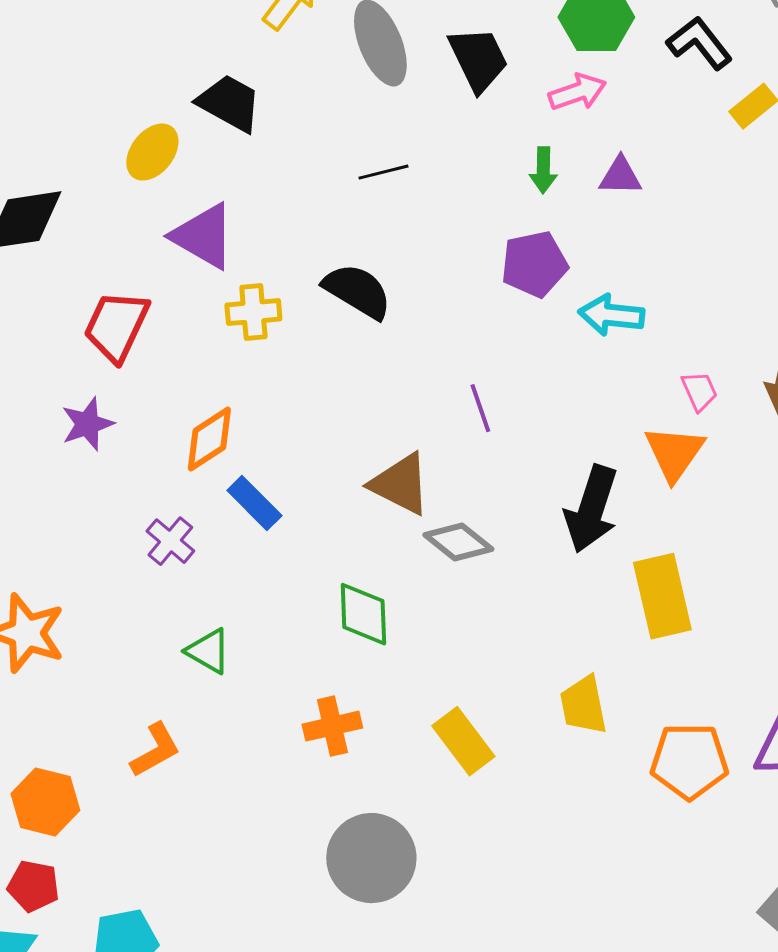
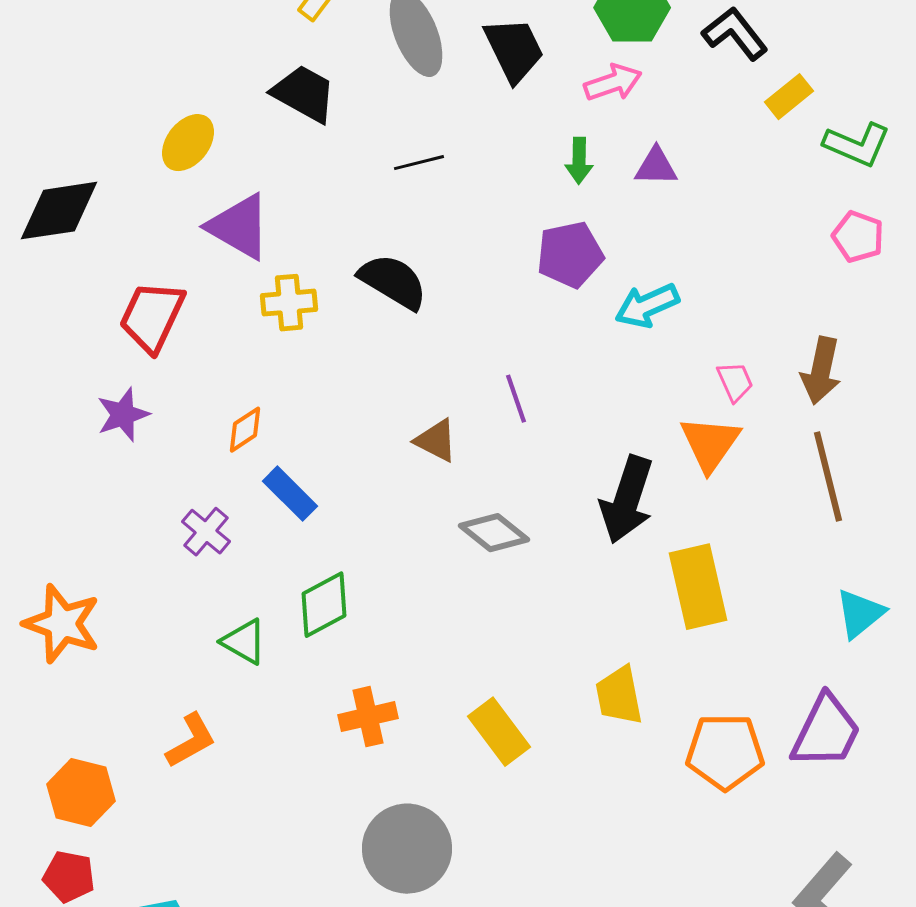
black trapezoid: (229, 103) -> (304, 94), moved
cyan arrow: (611, 315) -> (647, 306), turned -30
orange diamond: (209, 439) -> (245, 430), size x0.7
brown triangle: (400, 484) -> (436, 441), moved, size x0.7
green diamond: (363, 614) -> (324, 605), moved, turned 64

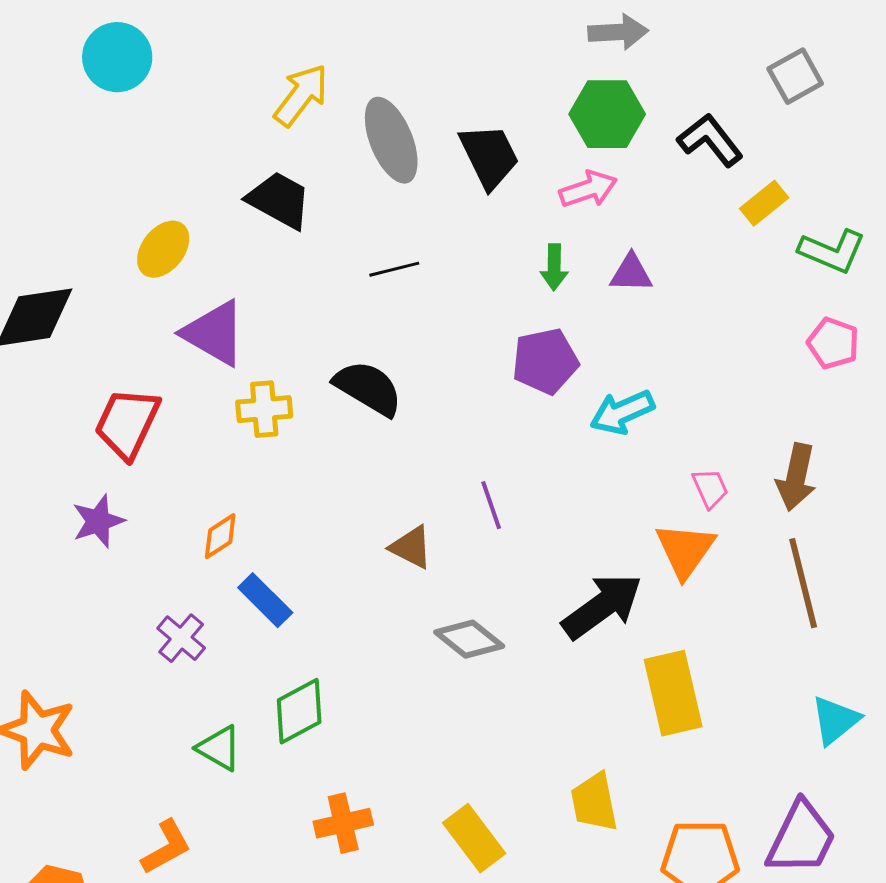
black arrow: (627, 500) -> (602, 606), turned -144

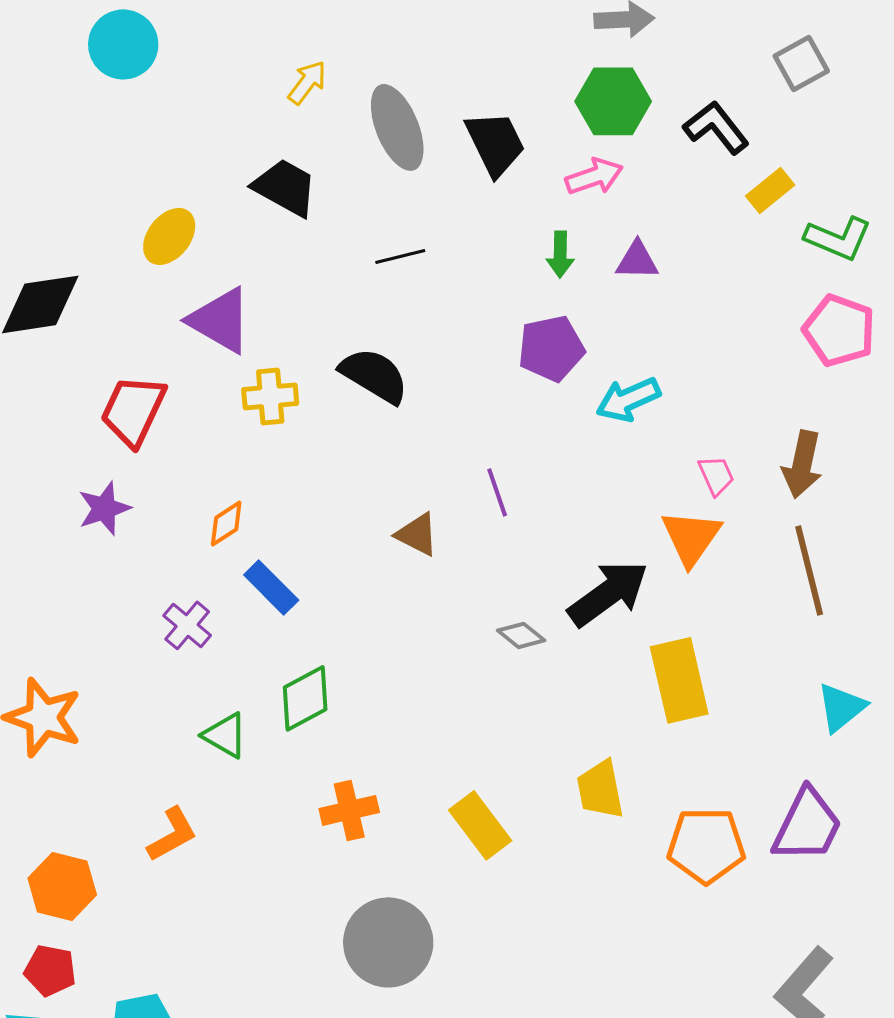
yellow arrow: (301, 95) -> (307, 82), size x0.7
pink pentagon: (833, 343) -> (839, 330), size x1.4
gray diamond: (469, 639) -> (521, 635), moved, size x0.7

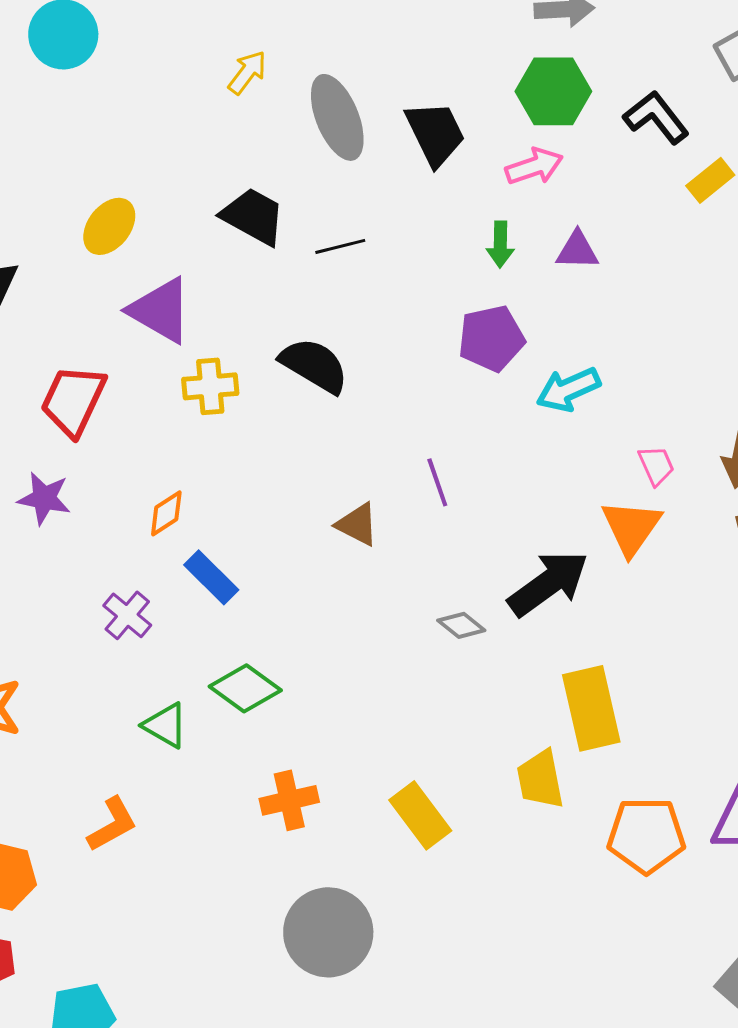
black trapezoid: (285, 187) -> (253, 216), moved
purple star: (104, 508) -> (44, 498), turned 30
yellow rectangle: (679, 680) -> (591, 708), moved
green diamond: (305, 698) -> (245, 688), turned 64

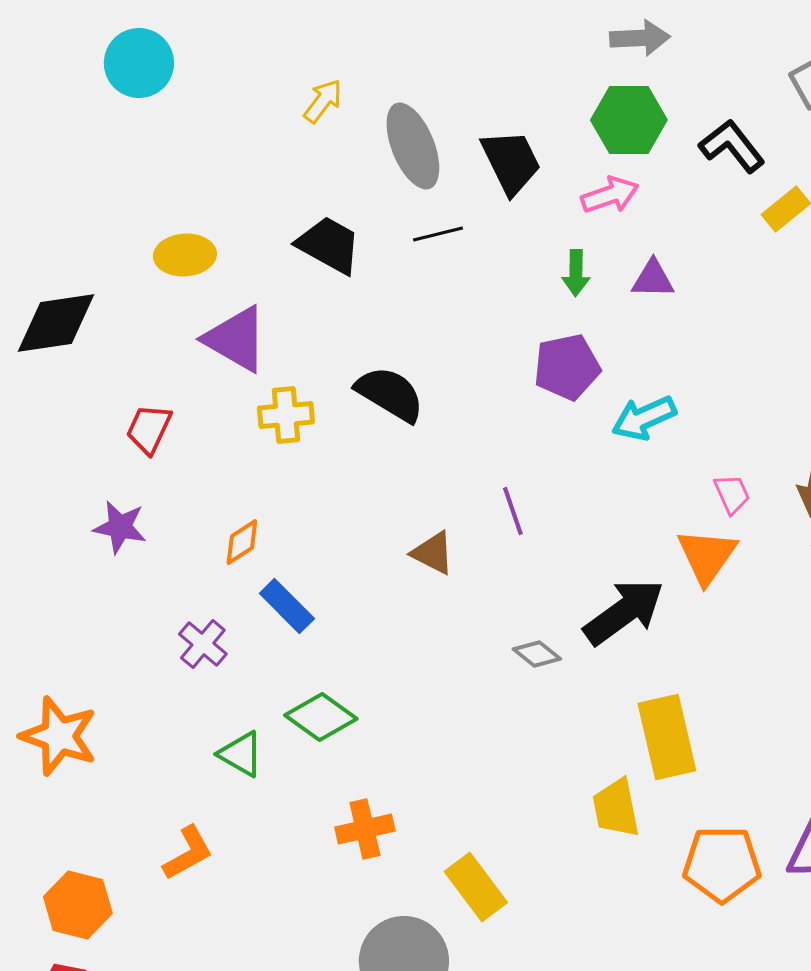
yellow ellipse: (109, 226) -> (185, 255), turned 48
black line: (340, 246) -> (438, 234), moved
red trapezoid: (73, 400) -> (149, 429), size x0.7
yellow rectangle: (420, 815) -> (476, 887), moved

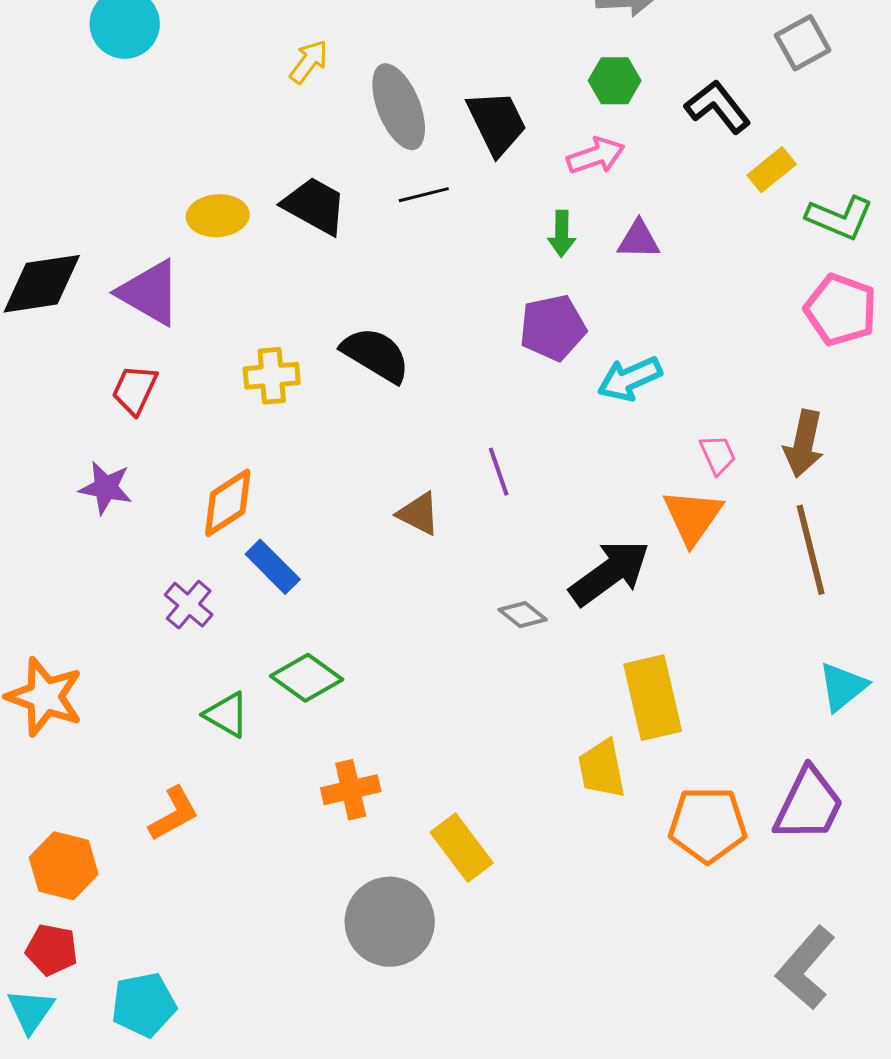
green hexagon: (629, 120) -> (615, 81), size x0.7
yellow ellipse: (185, 255) -> (218, 216), moved
purple triangle: (236, 339) -> (150, 293), moved
orange diamond: (242, 542) -> (228, 503), size x1.5

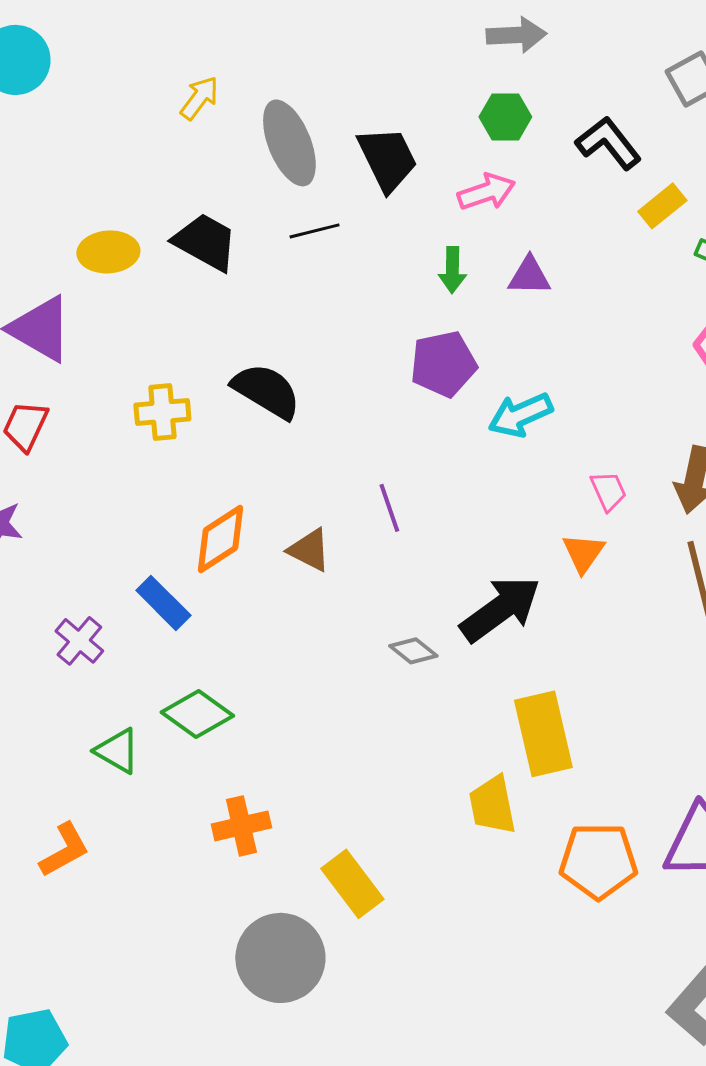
orange diamond: (228, 503) -> (220, 539), moved
orange triangle: (693, 517) -> (583, 553), size x0.7

